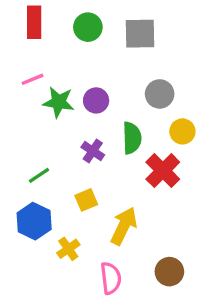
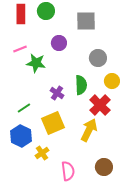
green circle: (88, 27) -> (46, 11), moved
purple circle: (96, 100) -> (59, 43), moved
yellow square: (86, 200) -> (53, 123), size x1.6
yellow arrow: (124, 226) -> (89, 130), moved

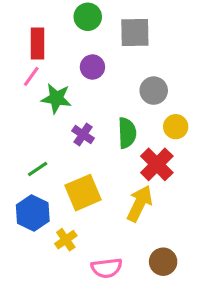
green circle: (46, 11) -> (88, 17), moved
red rectangle: (21, 14) -> (38, 43), moved
pink line: (20, 49) -> (31, 76), turned -32
purple cross: (57, 93) -> (83, 135), moved
pink semicircle: (68, 171) -> (107, 268), turned 90

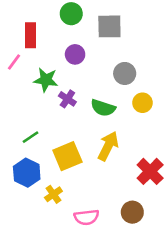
pink line: (31, 76) -> (14, 62), moved
green semicircle: (127, 133) -> (103, 108), turned 110
purple cross: (83, 135) -> (67, 99), moved
red cross: (157, 164) -> (150, 171), moved
yellow arrow: (140, 204) -> (108, 146), moved

